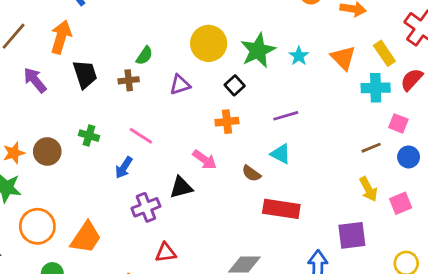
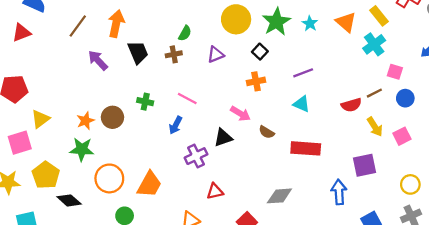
red semicircle: (412, 80) -> (351, 105), moved, turned -144
cyan cross: (376, 88) -> (374, 44), turned -30
brown semicircle: (251, 173) -> (267, 132), moved

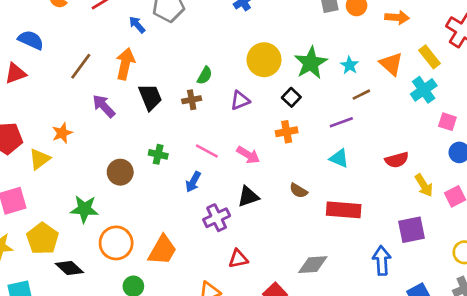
brown line: (374, 93) -> (361, 95), moved
pink arrow: (240, 114) -> (248, 155), moved
yellow triangle: (40, 119) -> (40, 159), moved
orange star: (85, 121) -> (62, 133), moved

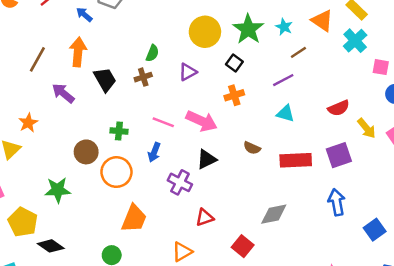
pink arrow: (248, 155) -> (202, 121), size x1.4
purple cross: (217, 218) -> (180, 182), turned -30
purple square: (412, 230) -> (339, 155), moved
orange circle: (116, 243) -> (116, 172), moved

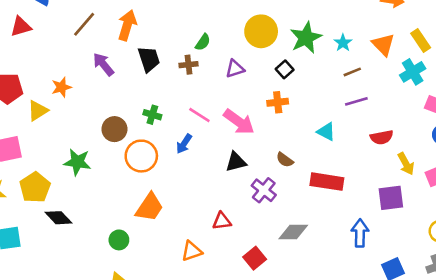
purple line: (283, 80) -> (356, 101), moved
purple square: (339, 155) -> (391, 198), moved
purple cross: (180, 182) -> (264, 190), moved

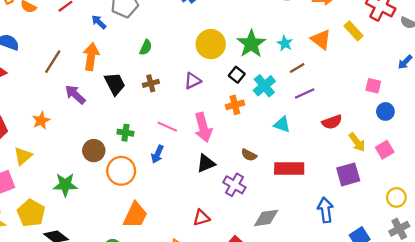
green semicircle: (203, 42) -> (146, 47), moved
cyan cross: (413, 72) -> (264, 86), moved
yellow triangle: (38, 111) -> (23, 156), moved
pink arrow: (239, 122) -> (203, 127), turned 48

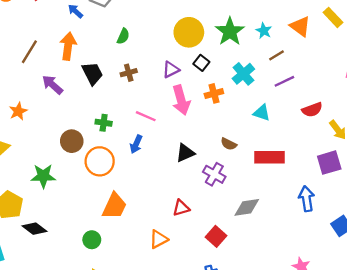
black square: (237, 75) -> (201, 63), moved
pink arrow: (203, 127) -> (181, 100), moved

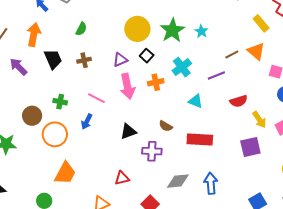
orange triangle: (300, 26) -> (256, 51), moved
brown line: (276, 55) -> (232, 55), moved
purple cross: (214, 174) -> (152, 151), turned -30
blue arrow: (307, 199) -> (211, 183), moved

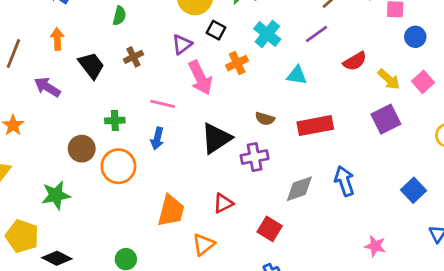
orange arrow: (34, 35) -> (57, 39), size x0.7
black triangle: (128, 131) -> (216, 138), size x1.4
orange trapezoid: (65, 173) -> (171, 211), moved

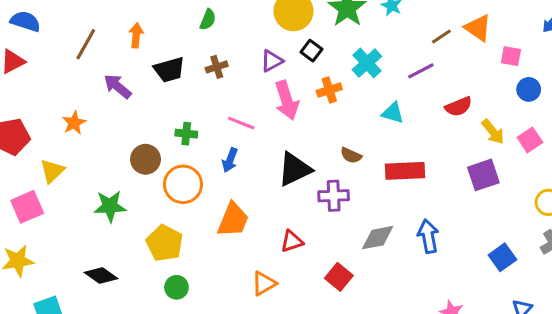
black trapezoid: (91, 65) -> (169, 70), turned 104
orange trapezoid: (171, 211) -> (233, 220), moved
yellow pentagon: (22, 236) -> (165, 243), moved

